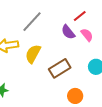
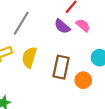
brown rectangle: (60, 68) -> (61, 67), turned -35
orange circle: (75, 96) -> (83, 80), moved

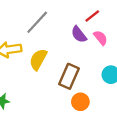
orange circle: (83, 80) -> (80, 102), moved

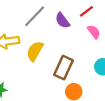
purple semicircle: (79, 34) -> (62, 21), moved

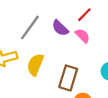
pink semicircle: (94, 32) -> (82, 36), moved

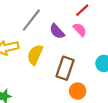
purple semicircle: (60, 28) -> (57, 31), moved

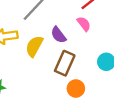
purple semicircle: (57, 31) -> (59, 35), moved

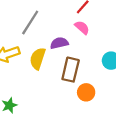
purple semicircle: (59, 35) -> (59, 43), turned 126

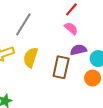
purple semicircle: (59, 43) -> (78, 50), moved
orange circle: (86, 92) -> (93, 78), moved

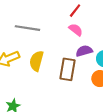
gray line: (23, 24) -> (27, 28), turned 70

